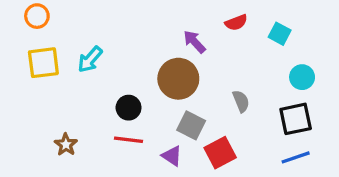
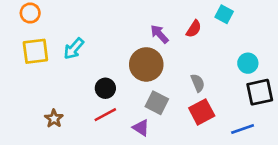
red semicircle: (236, 22) -> (194, 29), moved, turned -36
cyan square: (280, 34) -> (224, 14), moved
black square: (296, 119) -> (260, 92), moved
red line: (129, 140) -> (105, 115), turned -35
red square: (220, 153) -> (202, 112), moved

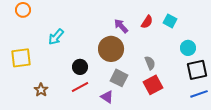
cyan square: (224, 14) -> (170, 21), moved
yellow square: (35, 51) -> (21, 58), moved
blue line: (243, 129) -> (199, 94), moved

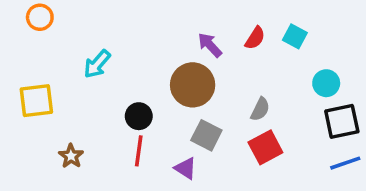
gray semicircle: (150, 63) -> (260, 109), turned 48
red line: (80, 87) -> (139, 151), turned -54

